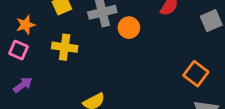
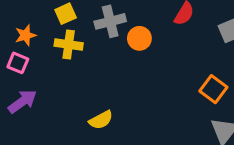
yellow cross: (65, 47) -> (69, 45), moved
purple arrow: (23, 85) -> (22, 101), size x1.4

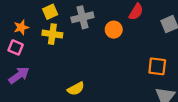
orange circle: (139, 38) -> (114, 30), moved
orange square: (213, 89) -> (157, 66), turned -30

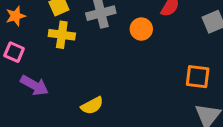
orange star: (21, 27) -> (16, 16), moved
purple arrow: (19, 75) -> (34, 85), moved, turned 65

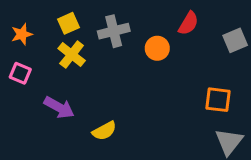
yellow cross: (62, 35) -> (72, 55), turned 30
purple arrow: (34, 85) -> (59, 107), moved

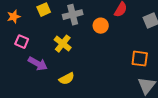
yellow cross: (72, 55) -> (63, 44), moved
pink square: (20, 73) -> (22, 42), moved

